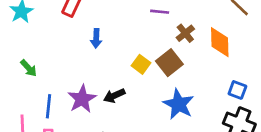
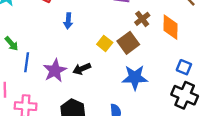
blue star: (179, 104) -> (135, 77), turned -30
blue line: (48, 106) -> (27, 62), moved

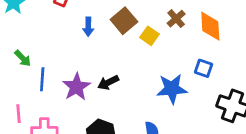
yellow square: (105, 43) -> (150, 36), moved
brown square: (128, 43) -> (124, 21), moved
blue square: (184, 67) -> (204, 68), moved

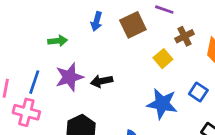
yellow square: (150, 36) -> (163, 59), moved
green arrow: (23, 58) -> (58, 41), moved, turned -66
blue line: (42, 79) -> (34, 82), moved

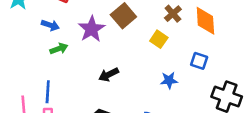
blue arrow: (97, 21) -> (50, 25), moved, turned -72
purple star: (69, 77) -> (92, 29), moved
blue star: (162, 104) -> (169, 80), size x0.6

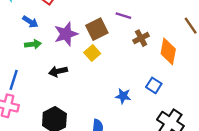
yellow square: (159, 39) -> (92, 53), moved
black arrow: (109, 75) -> (58, 71), moved

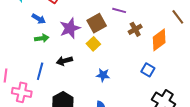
orange diamond: (168, 51) -> (159, 40), turned 45
blue line: (14, 80) -> (40, 71), moved
blue star: (123, 96) -> (103, 75), moved

